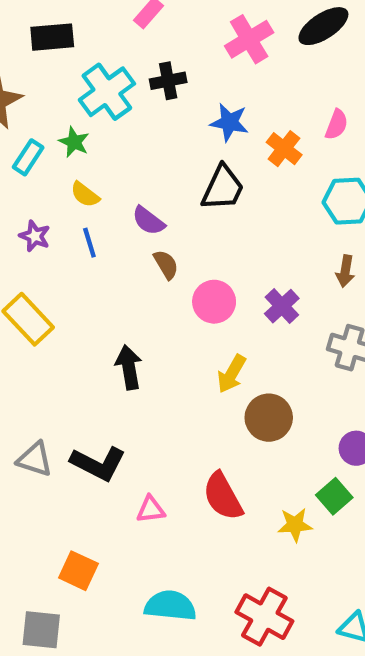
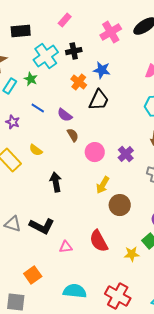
orange cross: (284, 149) -> (79, 82), moved
yellow semicircle: (85, 195) -> (36, 150), moved
blue line: (89, 243) -> (38, 108), moved, turned -40
orange square: (78, 571) -> (33, 275), turned 30

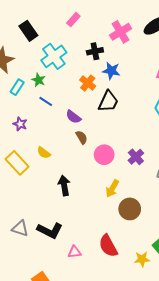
black rectangle: (21, 31) -> (28, 31), turned 60
black cross: (74, 51) -> (95, 51), moved
blue line: (38, 108) -> (46, 101), moved

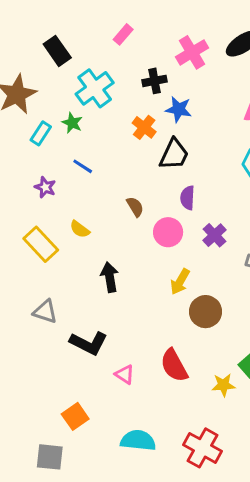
blue line: (46, 101) -> (83, 166), moved
purple semicircle: (73, 117) -> (188, 198), moved, turned 56
gray triangle: (20, 228) -> (45, 312), moved
pink triangle: (74, 252) -> (125, 375), turned 40

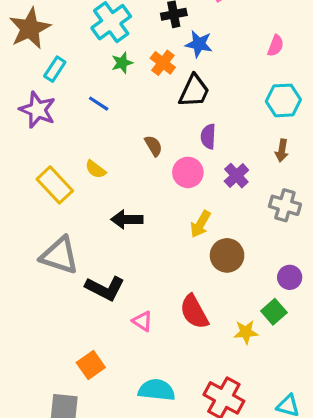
green star: (72, 123) -> (122, 63), moved, turned 30
purple star: (45, 187) -> (38, 110), moved, size x1.6
black arrow: (110, 277) -> (127, 219), turned -80
gray triangle: (45, 312) -> (59, 255), size x1.5

